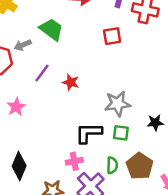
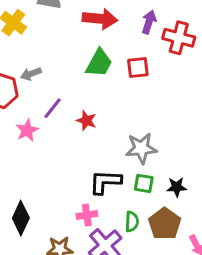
green trapezoid: (51, 29) -> (99, 63), moved, turned 80
pink star: (16, 107) -> (27, 130), moved
black star: (155, 123) -> (177, 187), moved

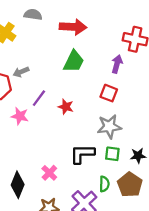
purple arrow: (149, 22) -> (117, 64), moved
red square: (138, 68) -> (109, 93), moved, turned 30
pink star: (27, 130) -> (20, 116), turned -30
pink cross: (87, 215) -> (49, 173), moved, turned -35

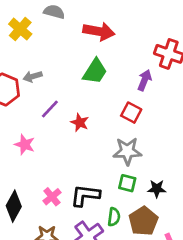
pink star: (20, 116) -> (25, 145), moved
black L-shape: (82, 154) -> (85, 195), moved

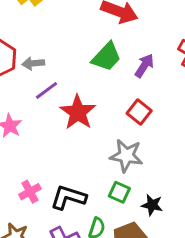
gray arrow: (33, 76) -> (33, 63), moved
purple arrow: (145, 80) -> (144, 66), moved
red star: (80, 123) -> (78, 112), size x1.6

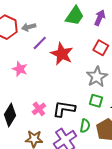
gray star: (126, 156) -> (97, 77), turned -30

